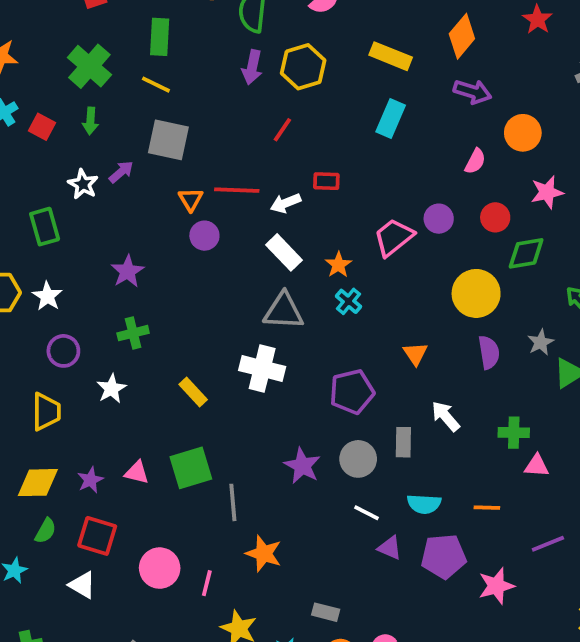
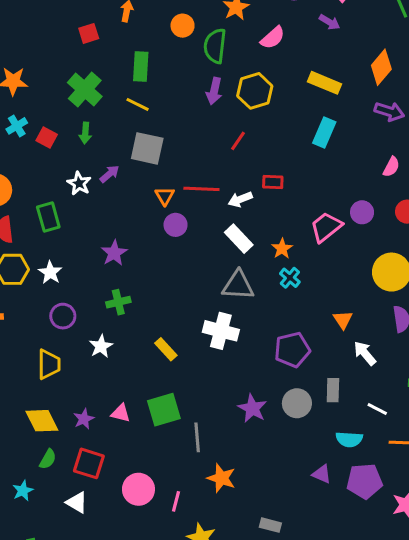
white arrow: (446, 416) -> (365, 353), moved
yellow diamond: (38, 483) -> (42, 421), turned 64
white line: (367, 513) -> (377, 409), moved

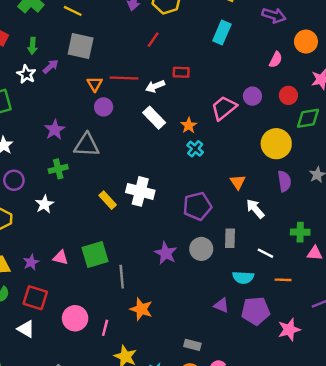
green arrow: (85, 133) -> (32, 46), moved
gray triangle: (238, 285) -> (87, 145), moved
yellow rectangle: (166, 349) -> (108, 200), moved
gray rectangle: (270, 525) -> (192, 345), moved

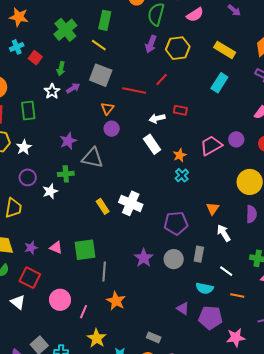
red line: (124, 78) -> (134, 90), moved
white star: (44, 204) -> (50, 191), moved

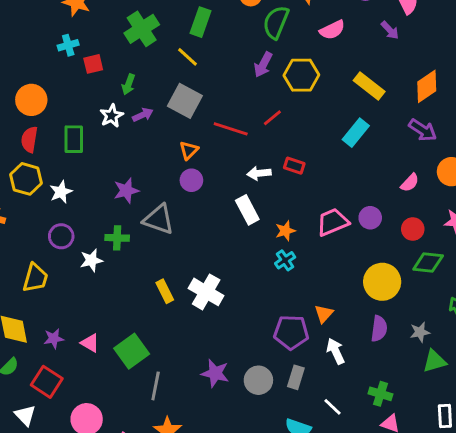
red square: (35, 58) -> (93, 64), turned 32
purple pentagon: (176, 223) -> (291, 332), moved
green square: (85, 250) -> (132, 351), turned -35
purple star: (144, 258) -> (215, 373), turned -30

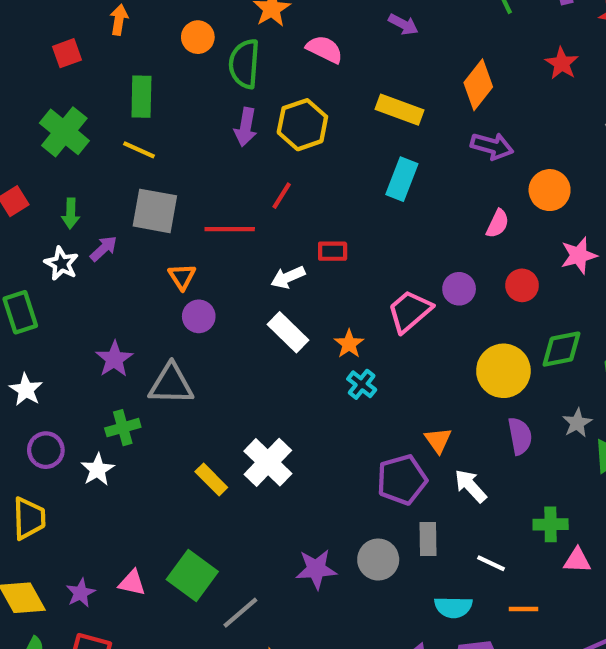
pink semicircle: (332, 30) -> (325, 49), turned -110
green diamond: (428, 263) -> (562, 349), moved
white cross: (206, 292) -> (268, 462), turned 32
gray line: (156, 386) -> (240, 613), turned 56

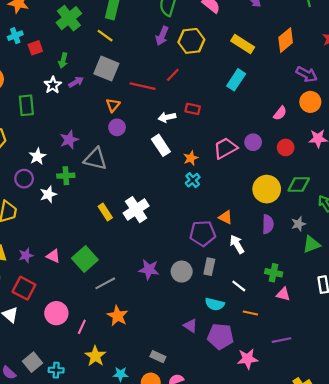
purple arrow: (492, 146) -> (307, 74), moved
white star: (26, 390) -> (37, 156), moved
orange triangle: (438, 440) -> (225, 217), turned -40

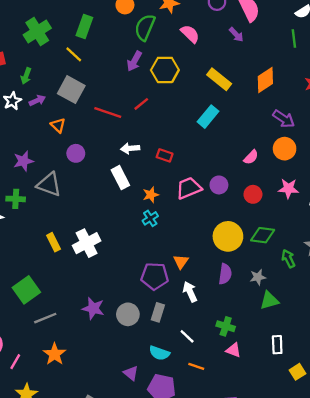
orange triangle: (113, 105) -> (58, 125), moved, turned -32
red rectangle: (193, 109) -> (165, 155), moved
orange triangle: (225, 217) -> (181, 262), turned 32

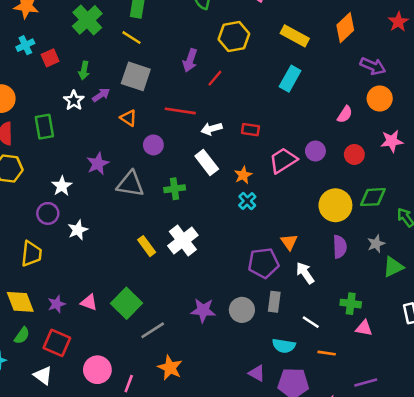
purple arrow: (134, 61) -> (190, 60), moved
red line: (108, 112) -> (180, 111), moved
green cross: (16, 199) -> (175, 189), moved

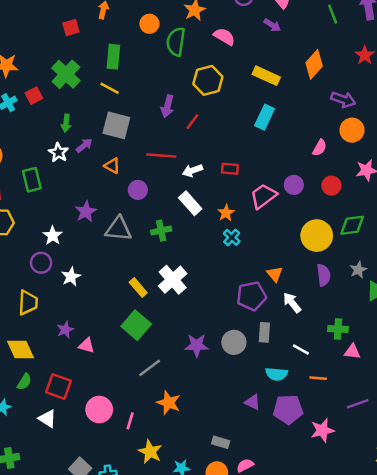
red square: (50, 58) -> (34, 96), moved
green square: (127, 303) -> (136, 325), moved
purple star: (57, 304) -> (65, 330), moved

